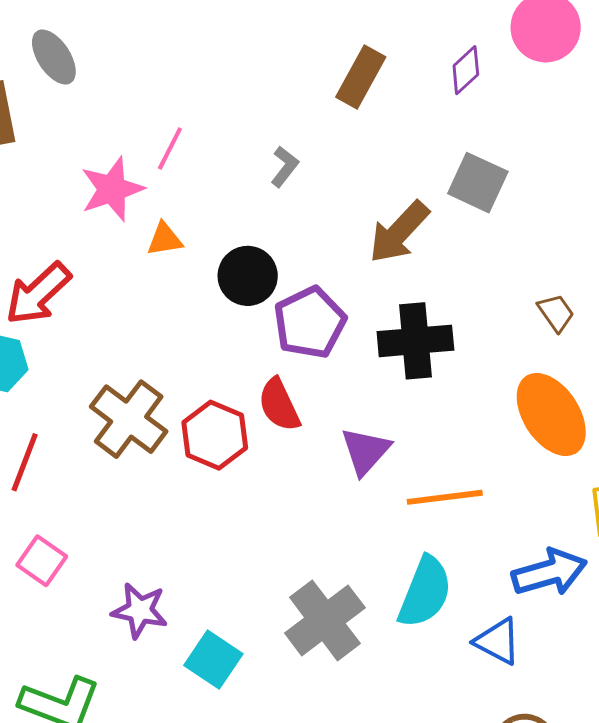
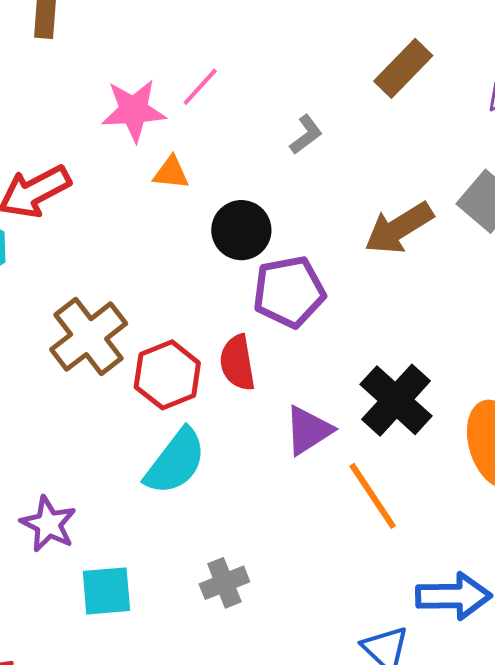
black cross: (415, 341) -> (396, 400), moved, turned 32
orange line: (445, 497) -> (373, 496), turned 48
cyan semicircle: (425, 592) -> (175, 462), moved
gray cross: (325, 620) -> (224, 583), size x0.6
cyan square: (213, 660) -> (106, 591), turned 36

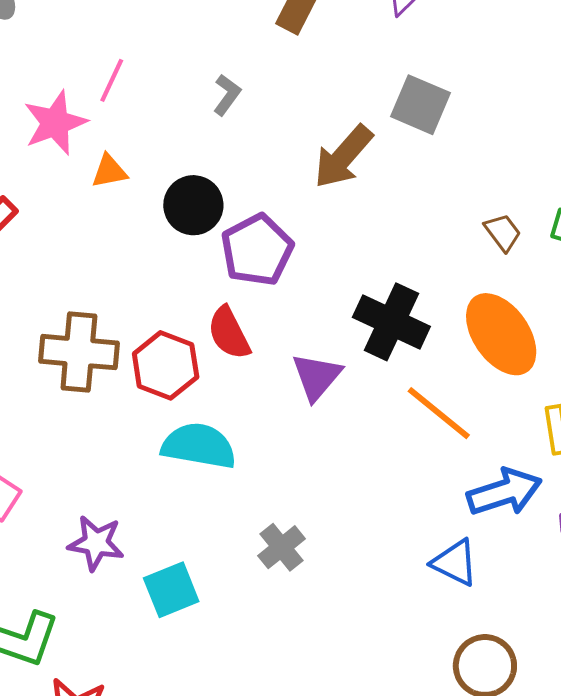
brown cross: (89, 337) -> (79, 352), turned -30
cyan semicircle: (175, 462) -> (199, 446), turned -100
orange line: (373, 496) -> (439, 413), moved

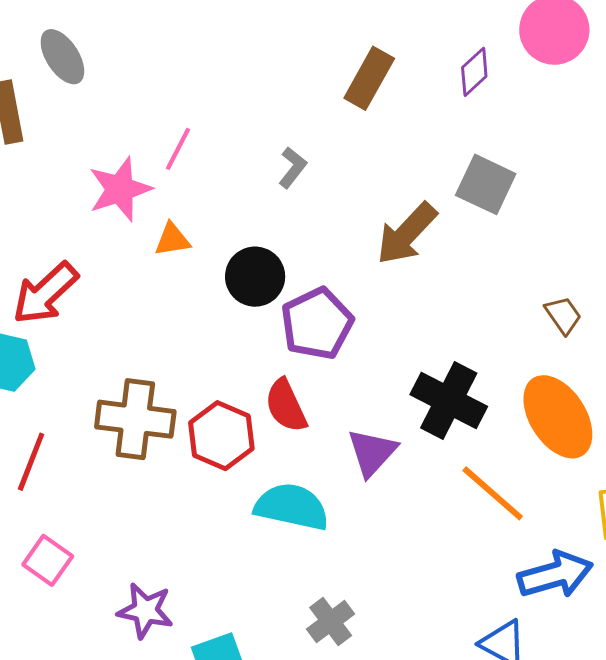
cyan semicircle: (199, 446) -> (292, 507), moved

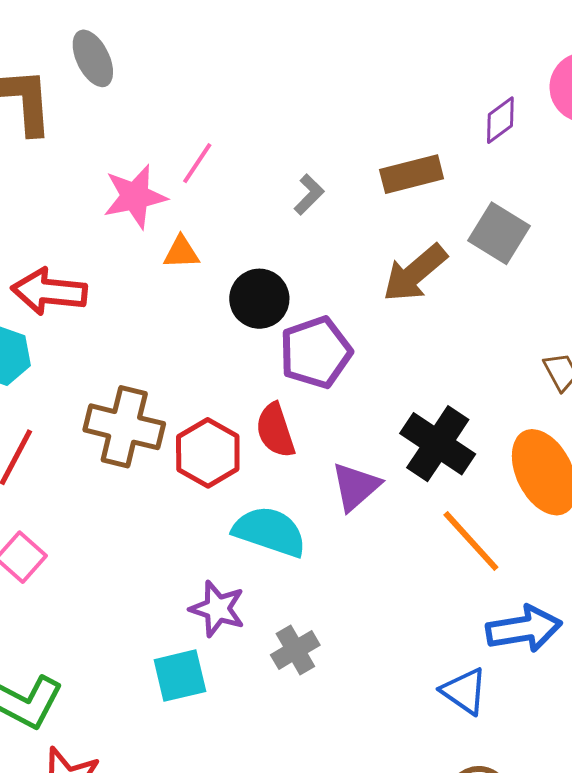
brown rectangle: (369, 78) -> (412, 174), moved, turned 40
red arrow: (45, 293) -> (49, 291), turned 42
purple star: (145, 611) -> (217, 609), moved

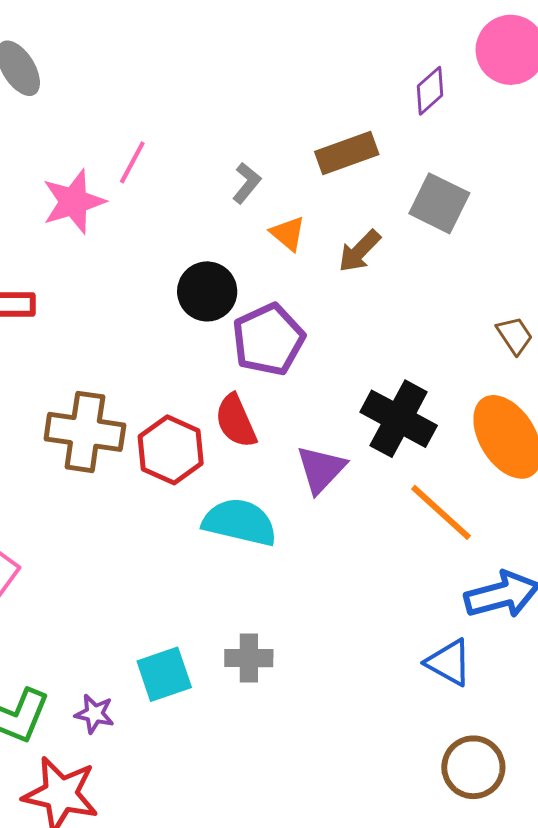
orange triangle: (181, 252) -> (288, 233), moved, turned 48
brown arrow: (415, 273) -> (359, 251), size x0.7
purple star: (217, 609) -> (94, 714), moved, size x0.7
gray cross: (295, 650) -> (249, 658), moved, turned 36

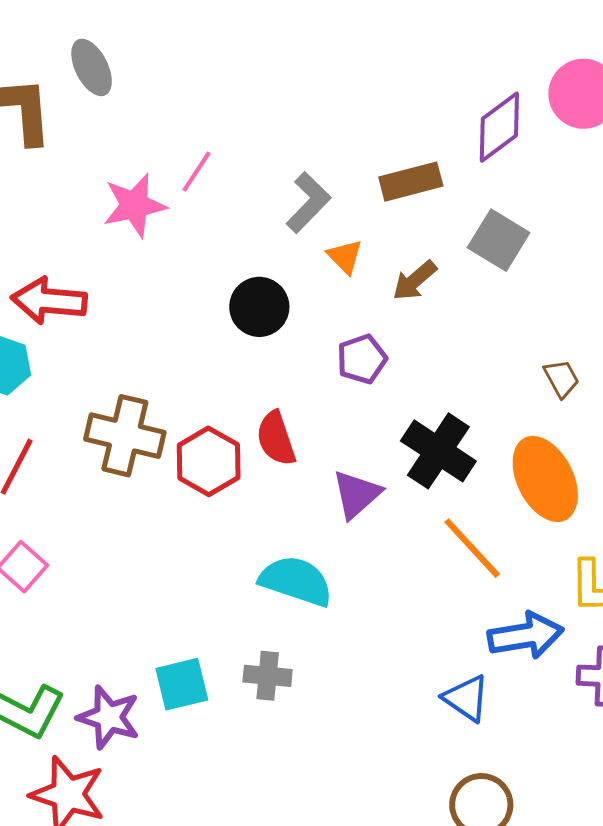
purple diamond: (430, 91) -> (499, 127), size x1.5
gray L-shape: (247, 183) -> (308, 202), size x1.5
purple pentagon: (268, 340) -> (362, 359), moved, size x0.7
cyan semicircle: (240, 522) -> (296, 581), moved
purple star: (94, 714) -> (109, 717), size x1.6

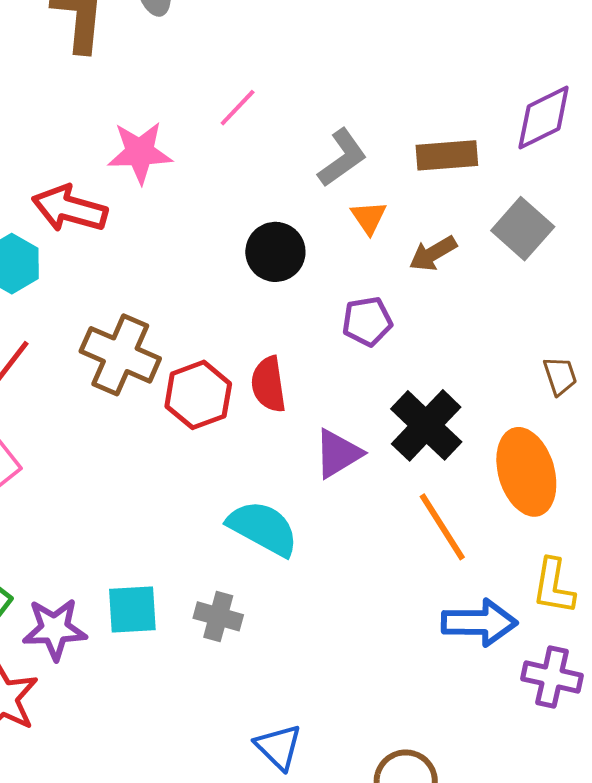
pink star: (134, 205) -> (140, 152), moved
blue triangle: (466, 698) -> (278, 747), moved
purple star: (109, 717) -> (55, 629), turned -30

